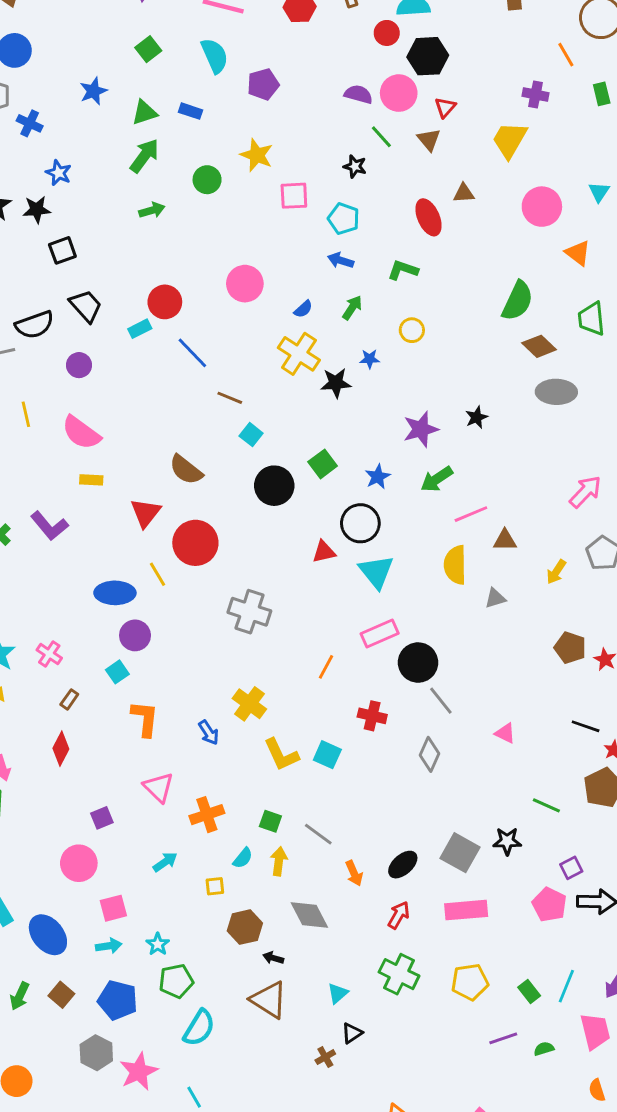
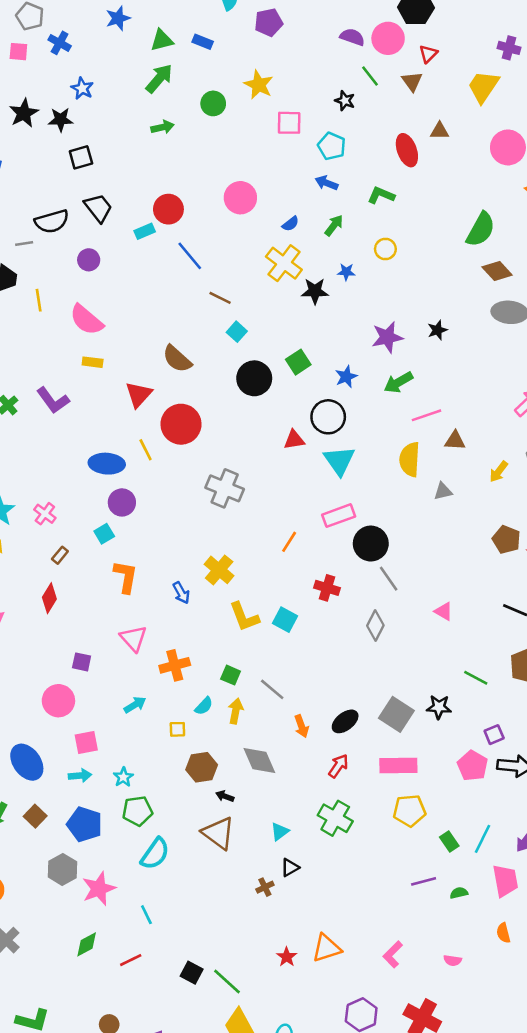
purple square: (102, 818) -> (82, 662), turned 30
yellow pentagon: (470, 982) -> (410, 811), moved

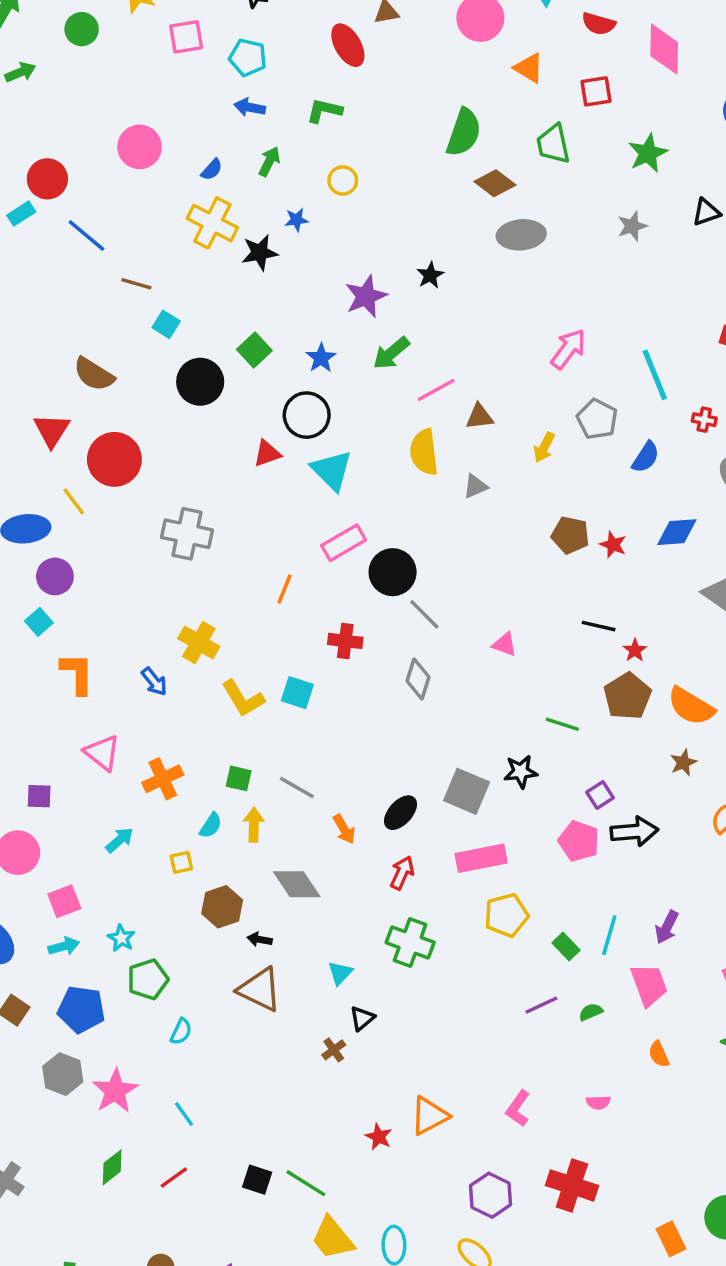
cyan semicircle: (155, 854) -> (181, 1032), size x0.6

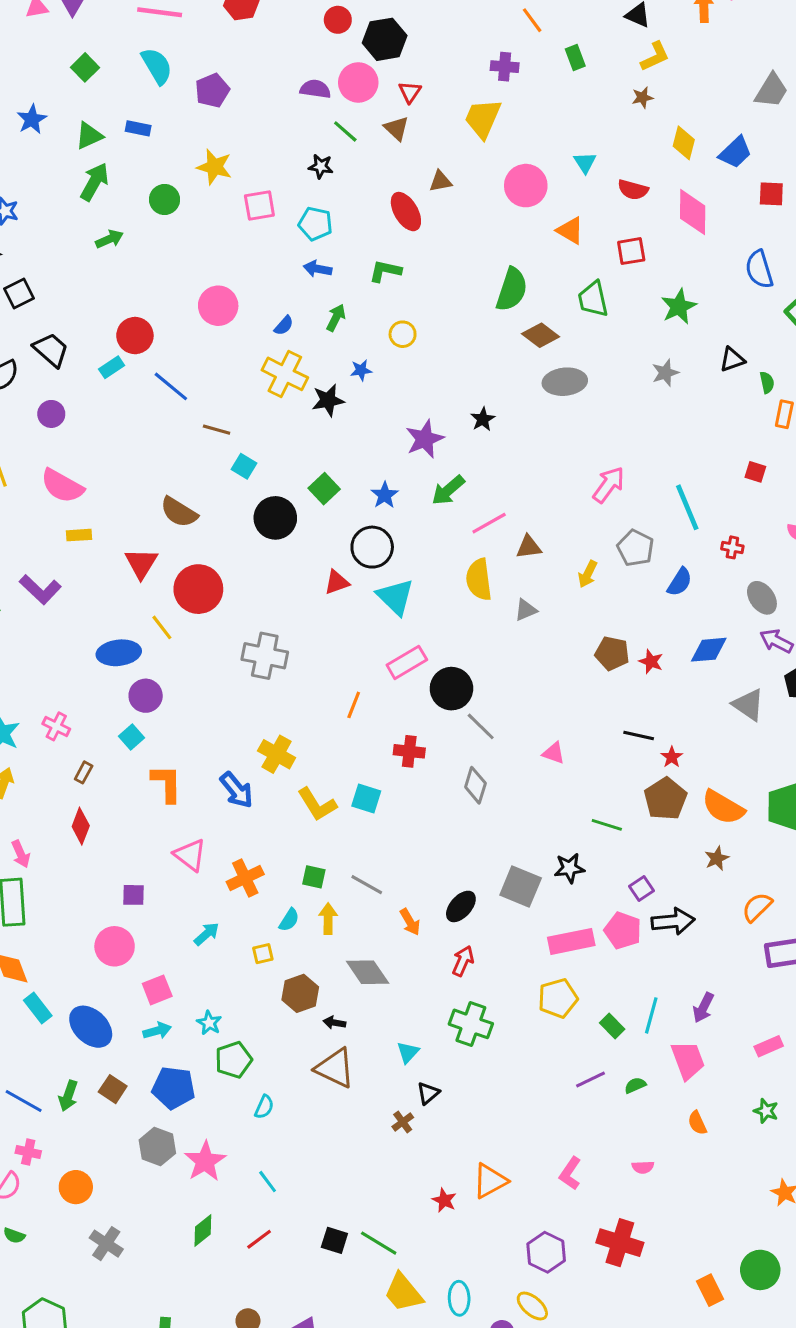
blue arrow: (154, 682) -> (237, 790), size x1.4
pink rectangle: (481, 858) -> (571, 941), moved

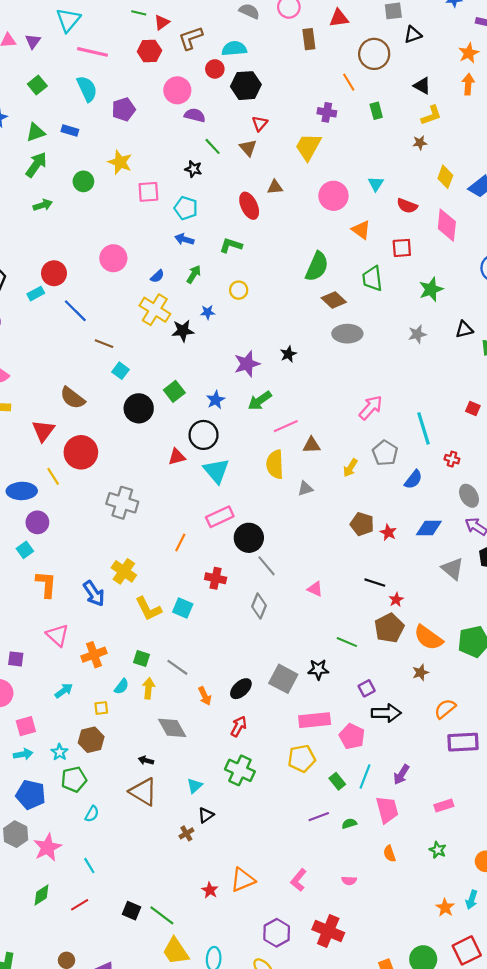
pink circle: (358, 82) -> (177, 90), moved
pink pentagon: (623, 931) -> (352, 736), moved
brown hexagon: (300, 993) -> (91, 740), moved

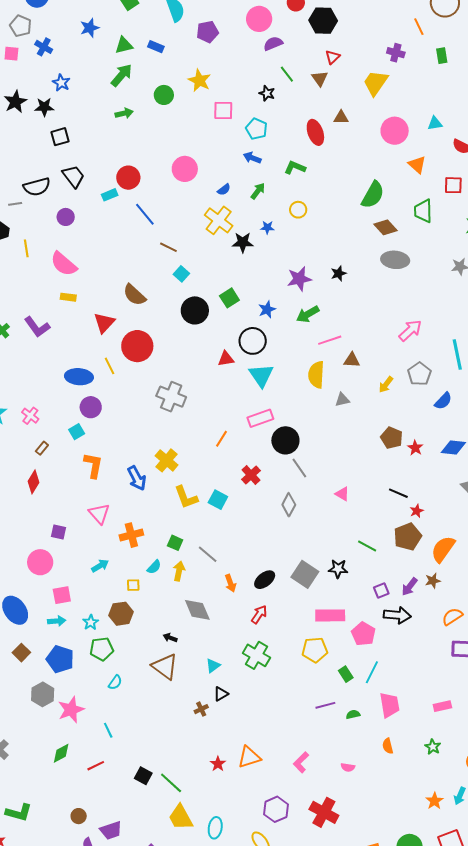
purple semicircle: (195, 115) -> (273, 44), turned -42
cyan triangle: (376, 184) -> (435, 123), turned 42
red cross: (216, 578) -> (251, 475), turned 30
orange semicircle: (428, 638) -> (443, 549), turned 84
purple arrow: (401, 775) -> (409, 587), moved

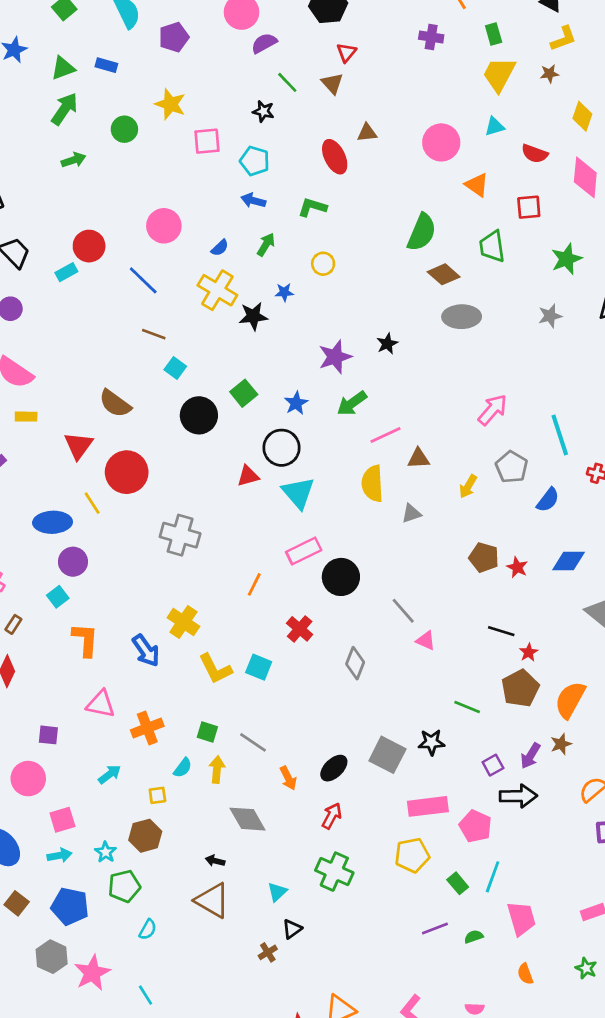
yellow trapezoid: (376, 83) -> (499, 74), moved
blue line: (145, 214) -> (143, 280), moved
gray line: (299, 468) -> (403, 611), moved
pink triangle: (99, 514) -> (101, 704), turned -30

